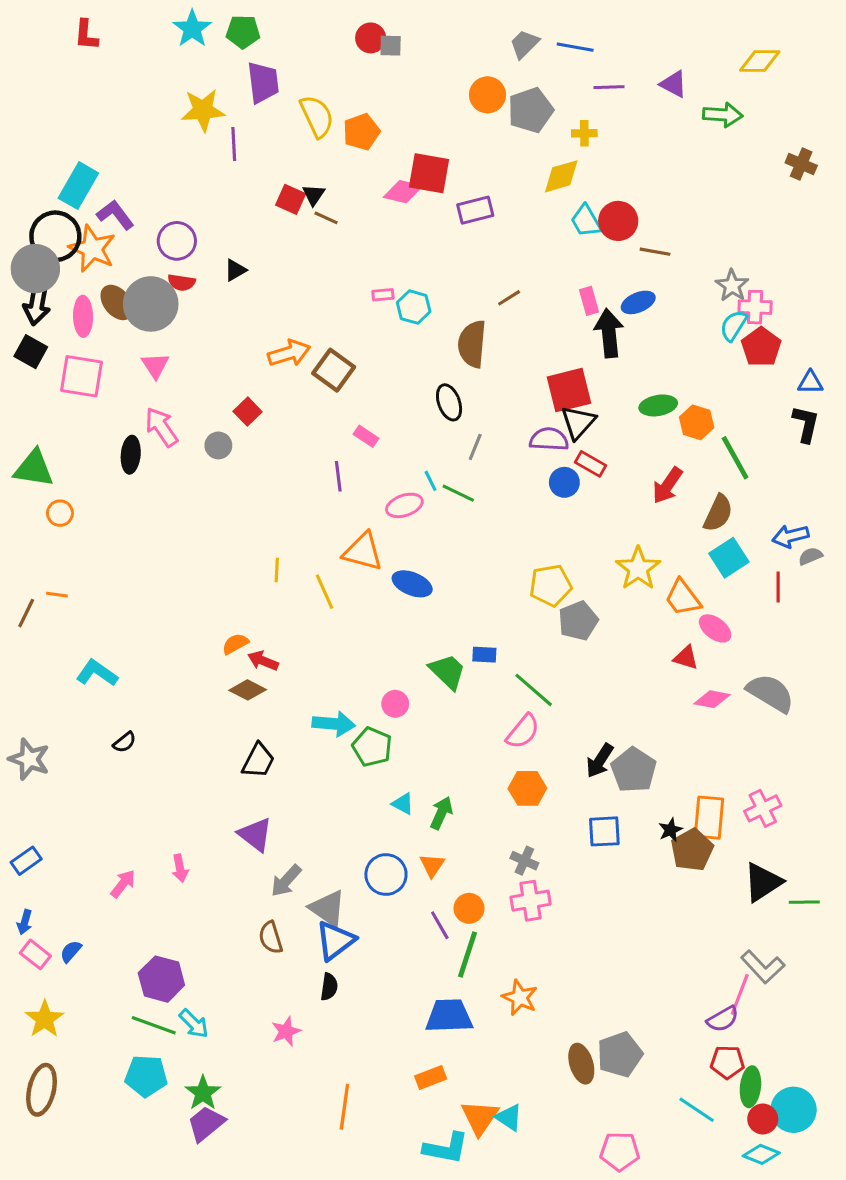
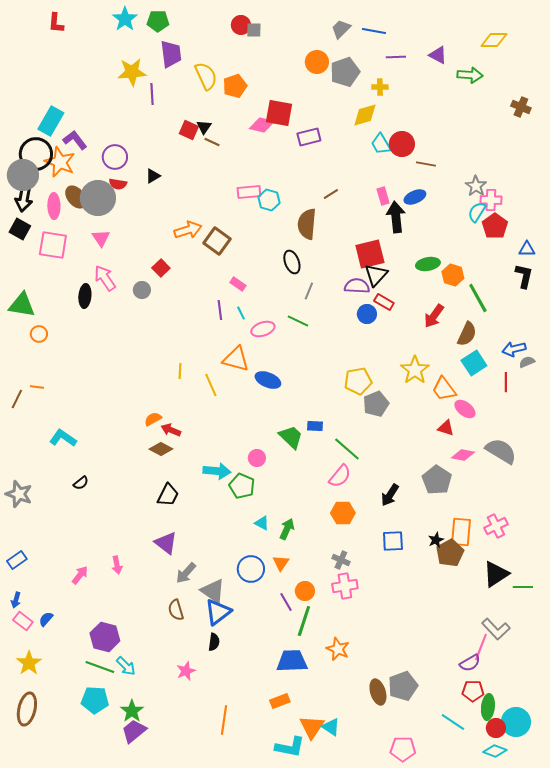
pink rectangle: (383, 295) -> (249, 192), size x1.6
cyan line: (431, 481) -> (241, 313), moved
gray pentagon: (634, 770) -> (437, 480), moved

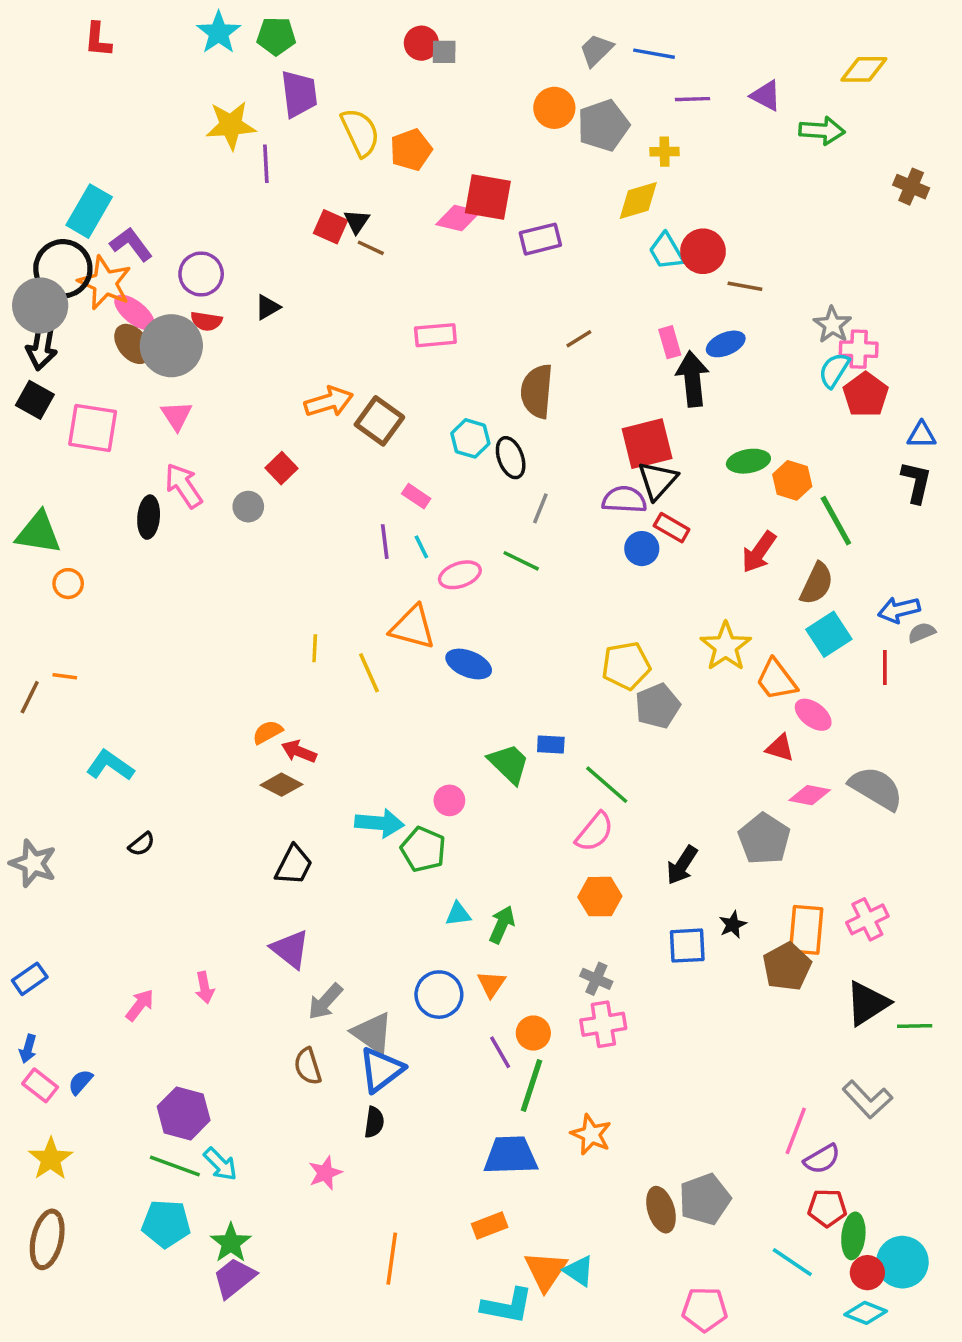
cyan hexagon: (269, 200) -> (470, 438), moved
pink ellipse: (54, 206) -> (135, 312), moved, turned -50
cyan triangle: (262, 523) -> (458, 914), turned -35
black star: (436, 540) -> (733, 925), moved
pink line: (481, 647) -> (796, 1131), moved

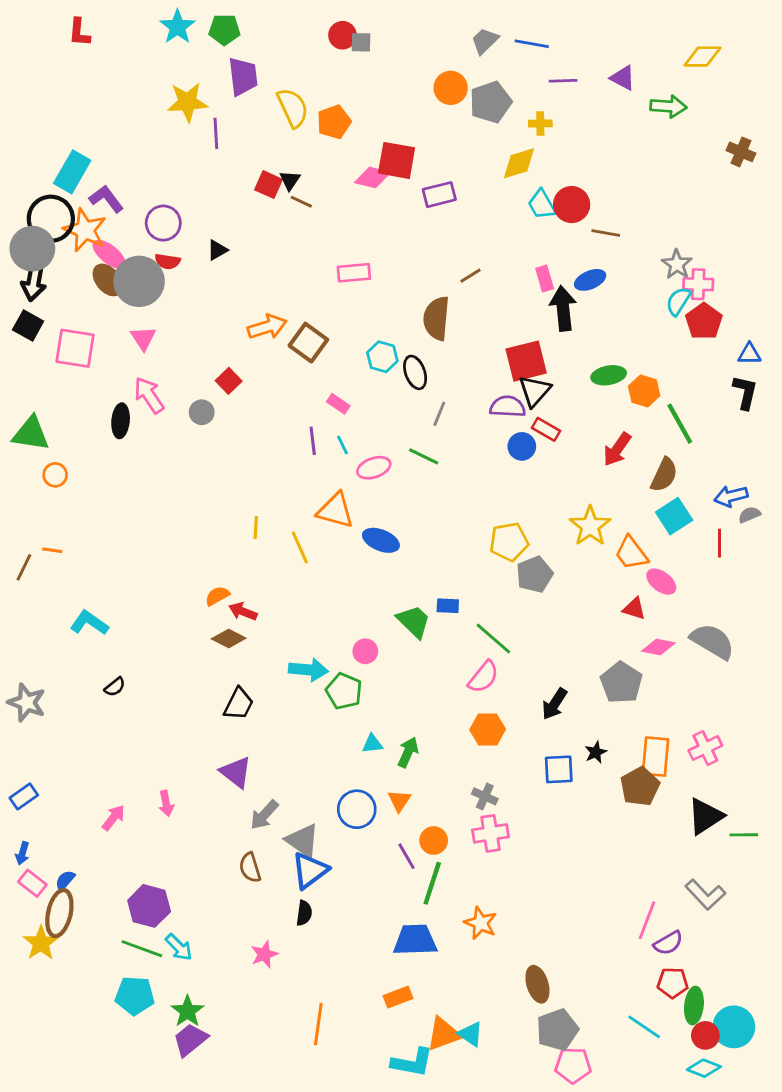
gray pentagon: (705, 1199) -> (557, 1030), moved
brown ellipse: (47, 1239) -> (59, 913), moved
orange triangle: (546, 1271) -> (444, 1034), turned 36

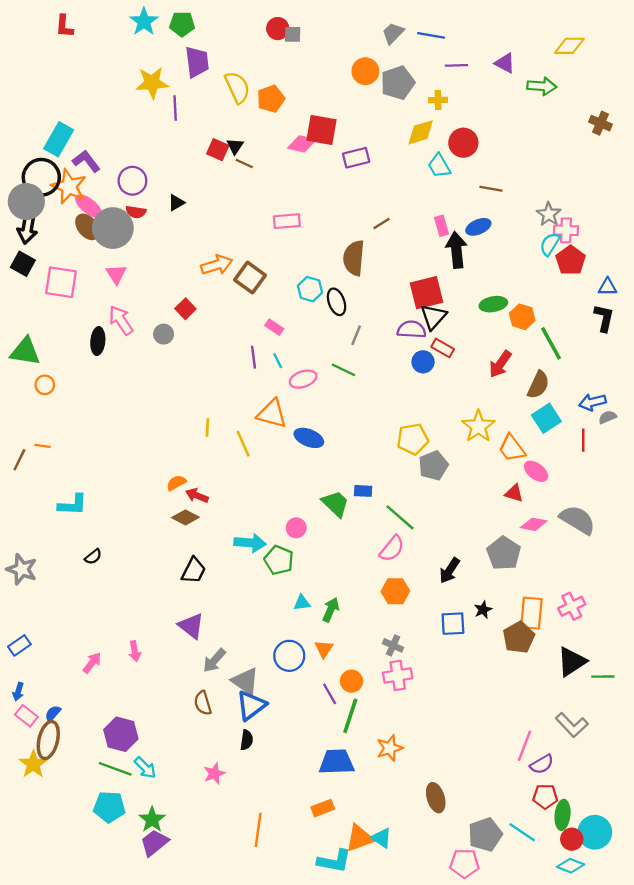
red circle: (572, 205) -> (463, 143), moved
cyan L-shape: (89, 623) -> (72, 505), turned 148
orange star: (481, 923) -> (390, 748), turned 30
gray pentagon: (557, 1030) -> (485, 835), moved

